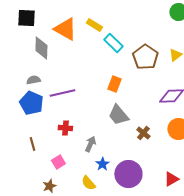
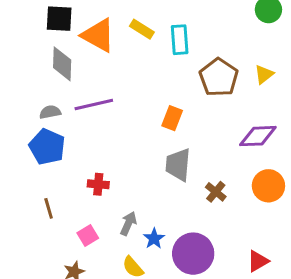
black square: (26, 18) -> (59, 19), moved
cyan rectangle: (113, 43) -> (180, 40), moved, turned 42
purple line: (62, 93) -> (94, 104), moved
gray trapezoid: (118, 115) -> (178, 165), turned 45
gray arrow: (90, 144) -> (128, 223), moved

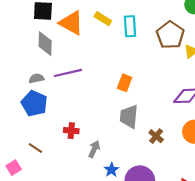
brown pentagon: (219, 77) -> (170, 35), moved
brown line: (49, 208) -> (35, 148), turned -40
gray arrow: (128, 223) -> (94, 149), moved
pink square: (88, 236) -> (14, 168), moved

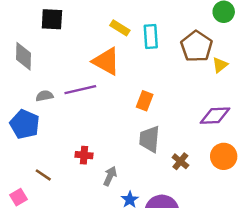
orange triangle: (71, 23) -> (106, 61), moved
gray diamond: (45, 44) -> (23, 56), moved
blue pentagon: (34, 103) -> (25, 124), moved

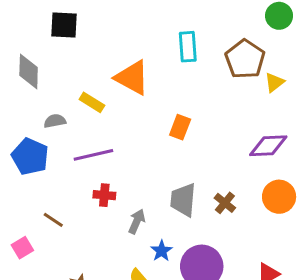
yellow rectangle: (120, 28) -> (92, 102), moved
purple line: (80, 90) -> (93, 155), moved
gray trapezoid: (150, 139) -> (183, 200), moved

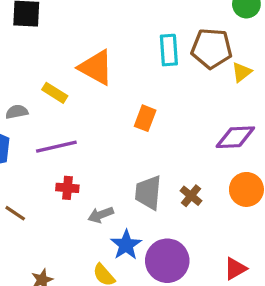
cyan rectangle: (188, 47) -> (169, 50), moved
brown pentagon: (245, 59) -> (212, 48), turned -30
gray arrow: (137, 221) -> (101, 215), turned -135
blue star: (162, 251) -> (126, 245), size x1.4

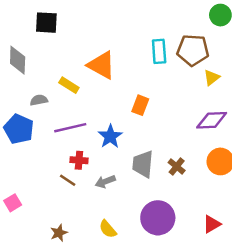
yellow triangle: (242, 72) -> (212, 78), moved
brown line: (15, 213) -> (68, 180), moved
blue star: (126, 245) -> (110, 136), moved

